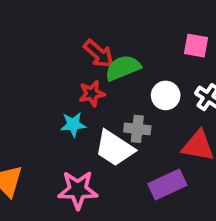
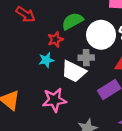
red arrow: (99, 54) -> (26, 14), moved
white circle: (166, 95) -> (101, 35), size x1.6

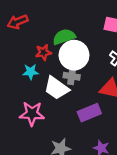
red arrow: (26, 14) -> (18, 22), turned 114
white circle: (101, 35) -> (74, 55), moved

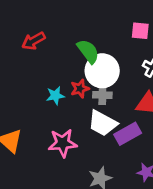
green semicircle: (64, 37) -> (88, 51), turned 80
red star: (43, 52) -> (80, 89), moved
white trapezoid: (57, 88) -> (103, 123), moved

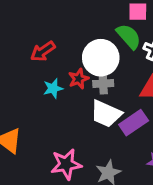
red arrow: (33, 41) -> (43, 51), moved
green semicircle: (88, 51) -> (129, 36), moved
pink star: (63, 143) -> (66, 164), moved

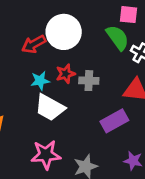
white circle: (101, 58) -> (64, 32), moved
white trapezoid: (106, 114) -> (50, 108), moved

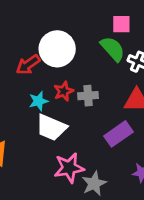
pink star: (46, 155) -> (69, 168), moved

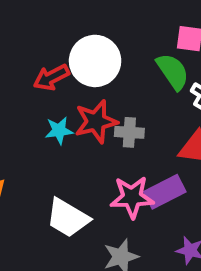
red star: (64, 91) -> (96, 122), size x1.5
white trapezoid: (51, 127) -> (68, 218), moved
pink star: (69, 168) -> (132, 197), moved

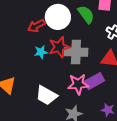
green semicircle: (173, 72) -> (86, 14), moved
gray cross: (129, 132) -> (76, 52), size x1.6

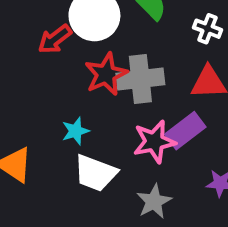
cyan star: (41, 52) -> (75, 131), moved

